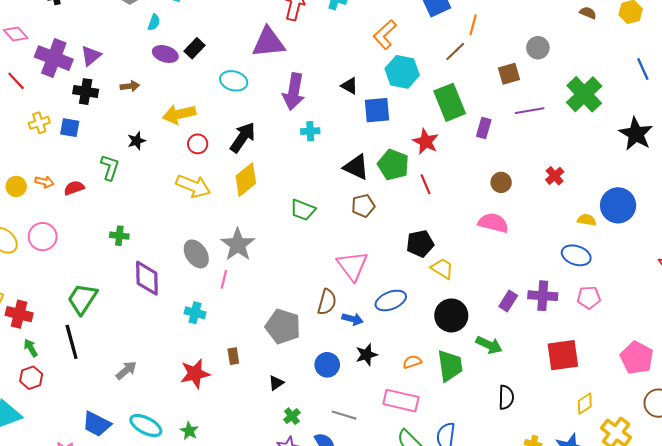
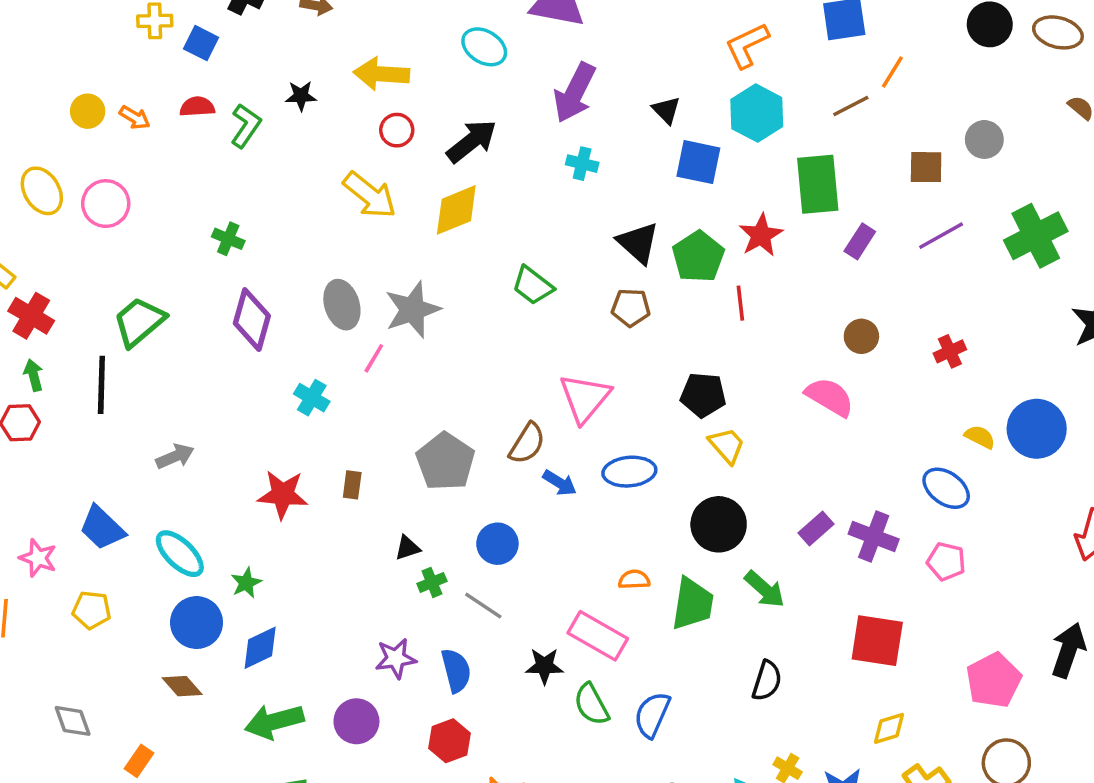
purple line: (530, 111) -> (941, 236), turned -36
red semicircle: (74, 188) -> (197, 107), moved
black star: (366, 355) -> (544, 666), moved
gray line: (344, 415) -> (483, 606), moved
green cross: (292, 416) -> (432, 582), moved

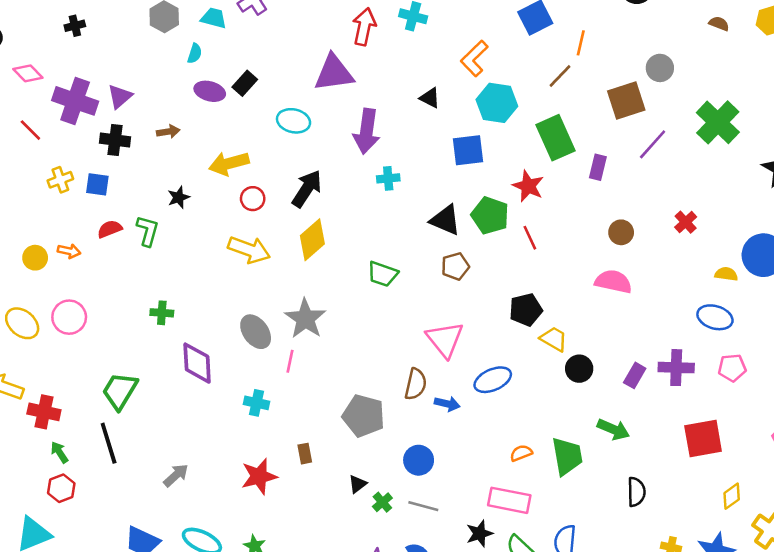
black triangle: (666, 110) -> (430, 98), moved
brown square: (926, 167) -> (626, 101), size x1.4
black circle: (719, 524) -> (579, 369), moved, size x0.7

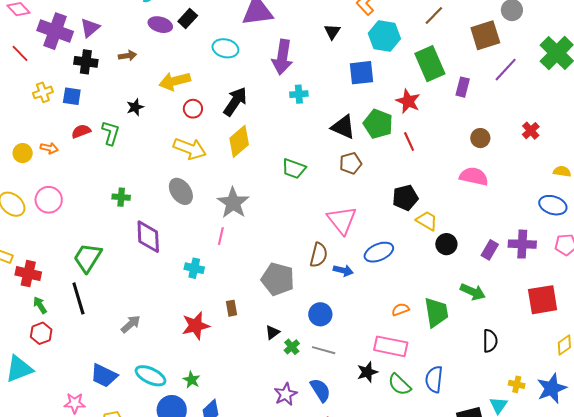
black triangle: (430, 98) -> (332, 32), turned 36
gray ellipse: (256, 332) -> (181, 191), moved

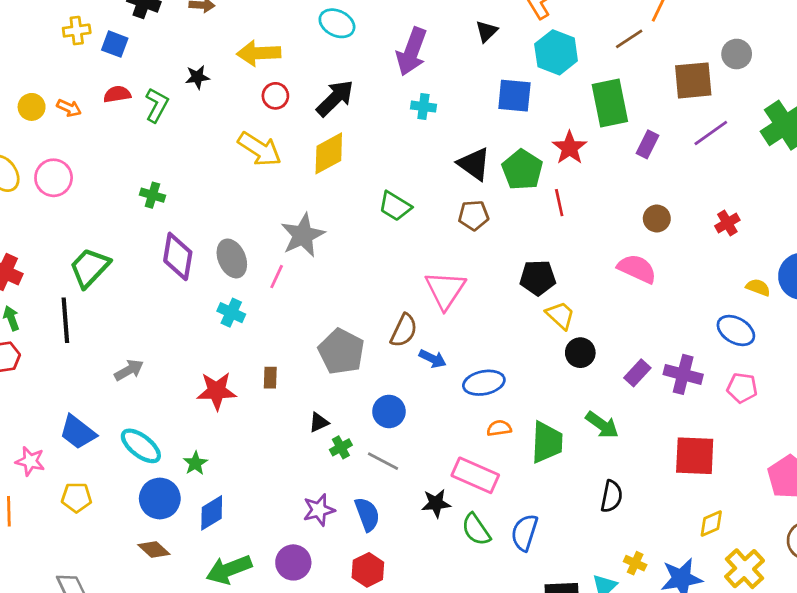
gray ellipse: (181, 191) -> (232, 258), moved
blue ellipse: (379, 252) -> (484, 383), moved

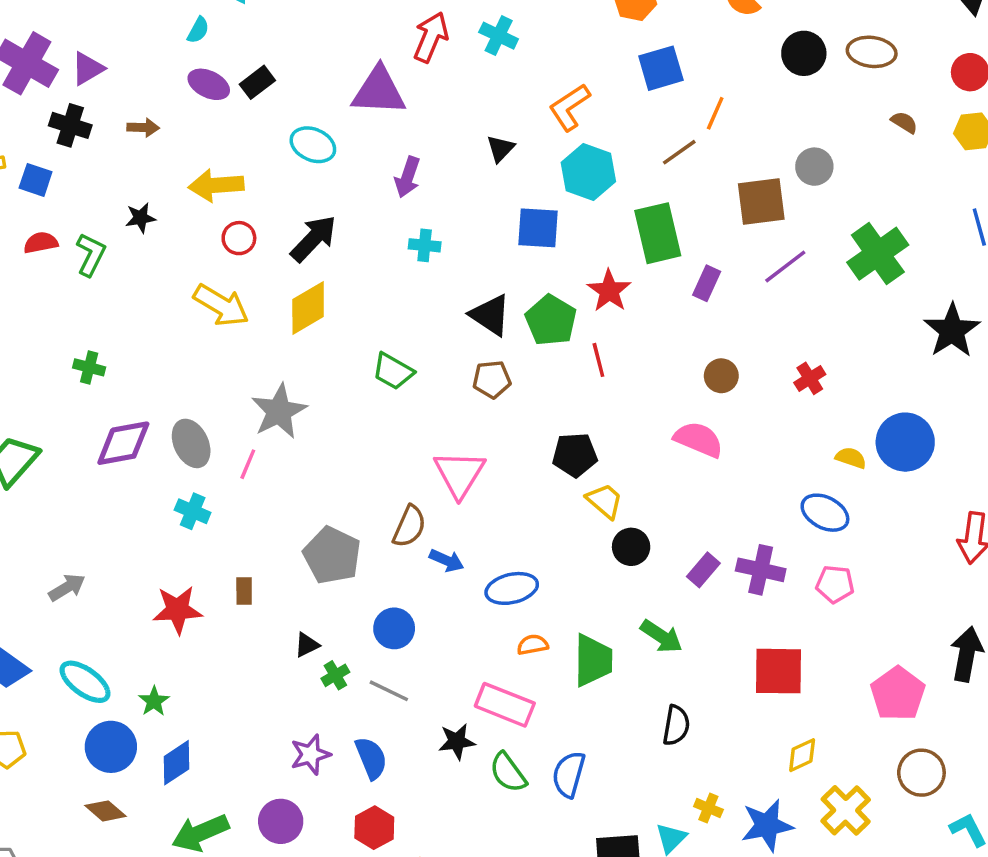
purple arrow: (412, 52) -> (408, 177), size x0.7
purple diamond: (178, 256) -> (123, 443), turned 72

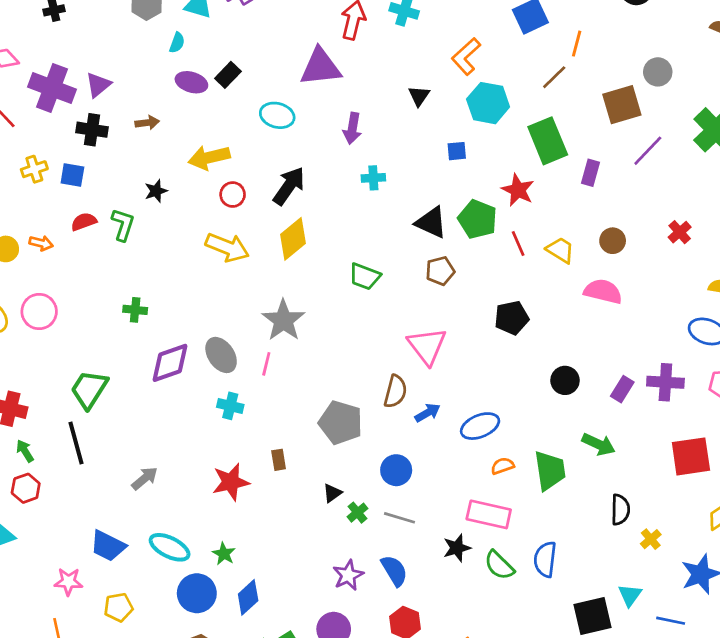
blue square: (538, 228) -> (457, 151), size x0.6
yellow trapezoid: (605, 501) -> (560, 250), moved
blue arrow: (447, 560) -> (428, 413), turned -45
yellow cross: (708, 808) -> (651, 539), moved, turned 36

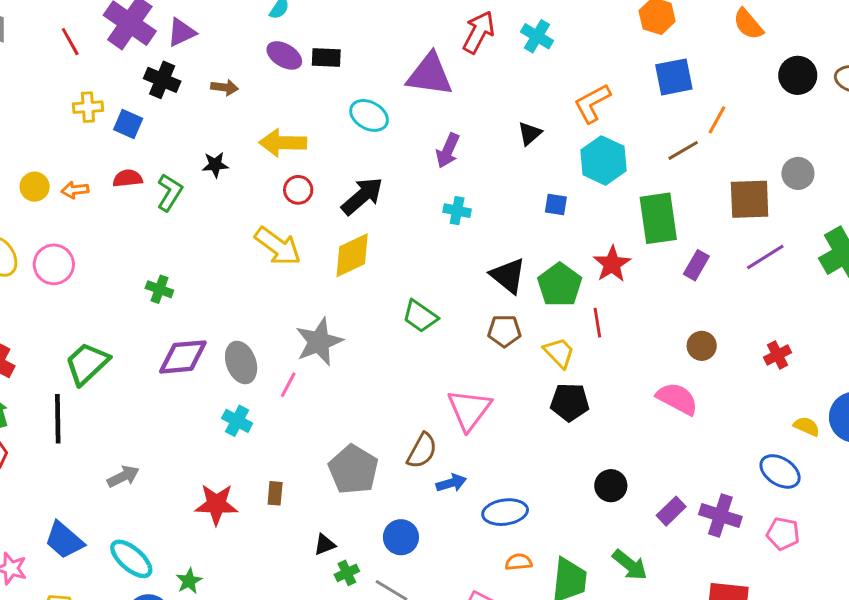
black rectangle: (228, 75) -> (326, 58), turned 35
orange arrow: (41, 243) -> (75, 190), turned 145
yellow trapezoid: (560, 250) -> (559, 353), moved

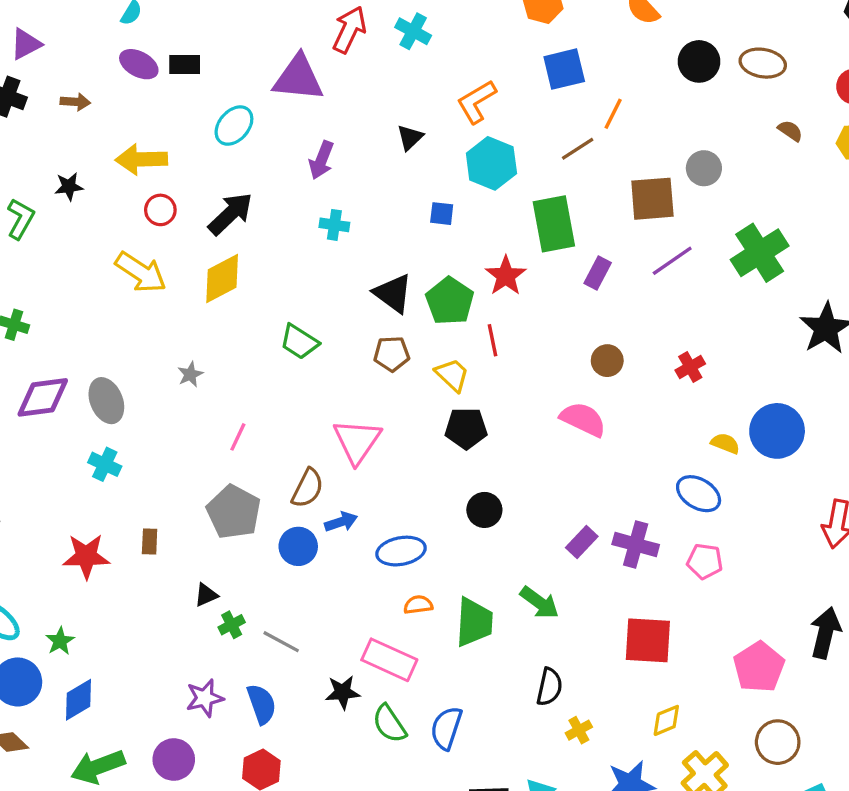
cyan ellipse: (369, 115) -> (234, 126), turned -75
gray star: (319, 342) -> (190, 374), size x0.5
pink line: (288, 385) -> (238, 437), moved
black circle: (611, 486) -> (484, 510), moved
blue circle: (401, 537) -> (298, 546), moved

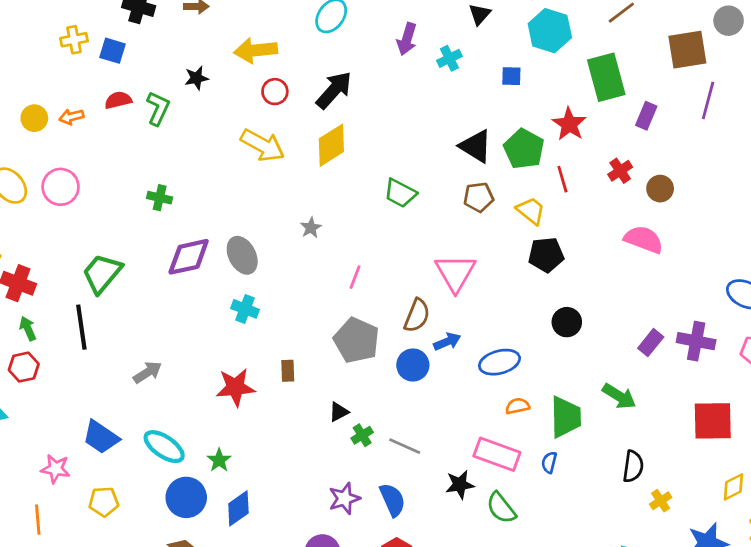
cyan cross: (334, 225) -> (449, 58), moved, turned -30
purple line: (672, 261) -> (708, 100), turned -36
red cross: (690, 367) -> (620, 171), moved
blue semicircle: (446, 728) -> (549, 462), moved, size x0.6

